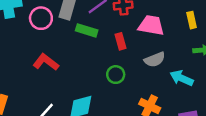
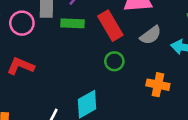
red rectangle: (120, 41) -> (110, 26), size x1.6
red L-shape: (46, 62) -> (20, 66), moved

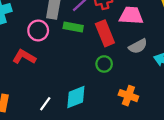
pink circle: (22, 23) -> (38, 30), moved
orange cross: (158, 85) -> (128, 96), moved

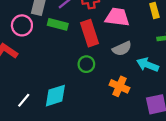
orange cross: (128, 96) -> (119, 86), moved

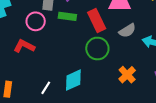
green circle: (86, 64) -> (97, 49), size x1.5
orange cross: (119, 86) -> (127, 75), moved, turned 30

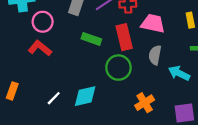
green rectangle: (67, 16) -> (91, 39), moved
pink circle: (36, 21) -> (43, 22), moved
gray semicircle: (127, 31) -> (155, 55), turned 120

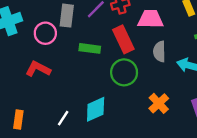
pink circle: (43, 22) -> (45, 33), moved

